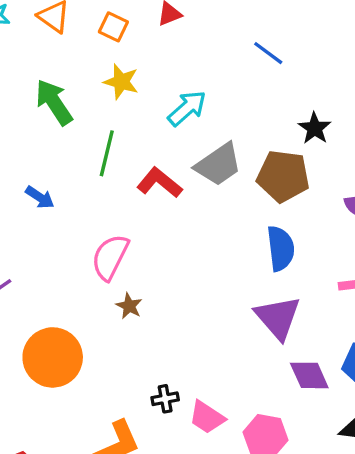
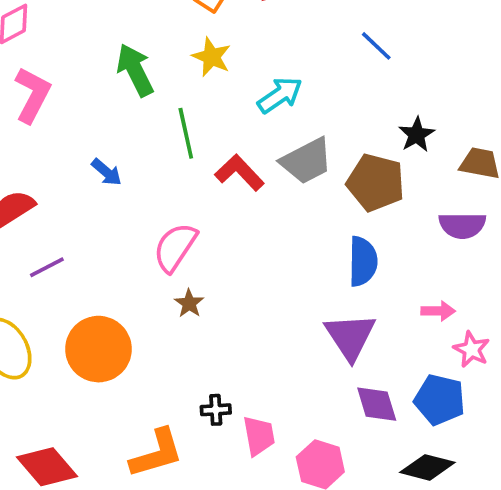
green line: (107, 153) -> (186, 133), turned -33
pink trapezoid: (207, 417) -> (259, 436), turned -141

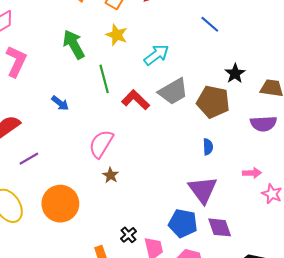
blue semicircle: (363, 261) -> (208, 147), size x0.6
blue pentagon: (440, 400) -> (183, 223), moved
black cross: (216, 410) -> (128, 235), turned -35

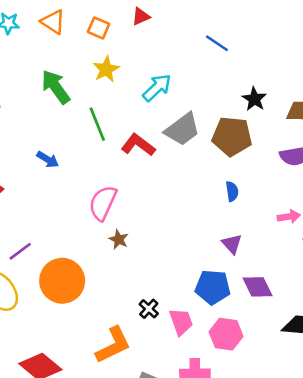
yellow star: (117, 35) -> (106, 69), turned 30
purple line: (29, 159) -> (20, 251), moved
purple triangle: (203, 190) -> (232, 244), size x0.6

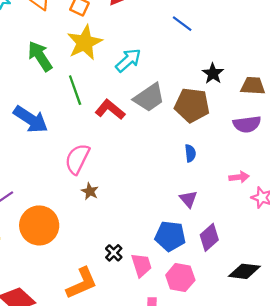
yellow star: (106, 69) -> (85, 43), size x1.5
blue arrow: (48, 160) -> (31, 119), size x1.8
purple diamond: (258, 287) -> (209, 237), turned 72

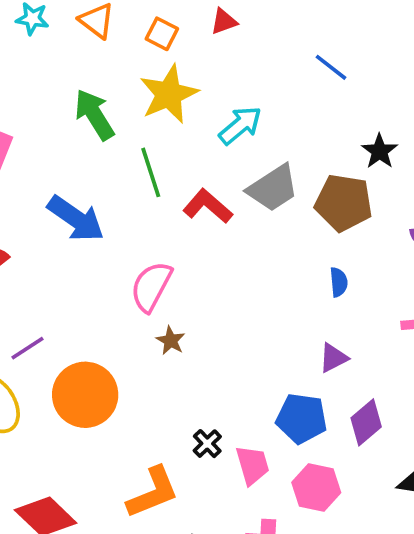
purple triangle: (188, 199) -> (333, 358), turned 42

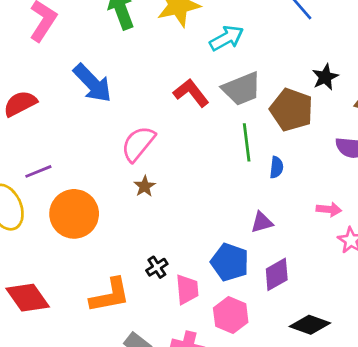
green line: (151, 172) -> (247, 142), moved

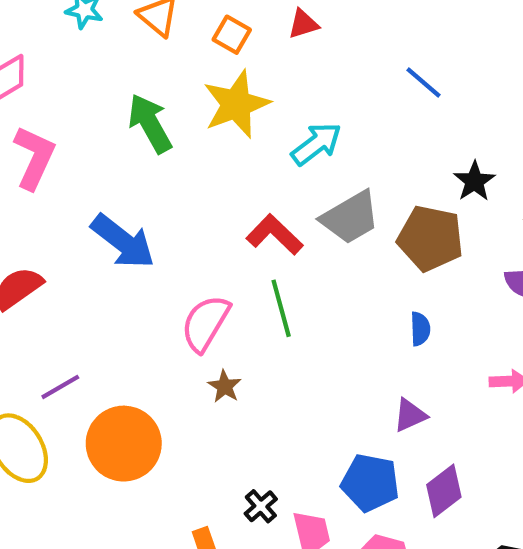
green line: (247, 142) -> (281, 308), moved

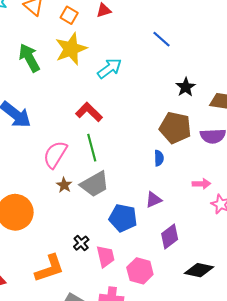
gray trapezoid: (350, 217) -> (95, 184), moved
brown pentagon: (430, 238) -> (175, 128), moved
blue pentagon: (370, 483) -> (123, 218), moved

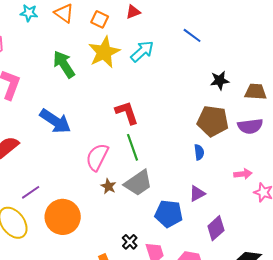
cyan arrow: (110, 68) -> (142, 51), moved
black star: (186, 87) -> (220, 80), turned 30
red L-shape: (89, 112) -> (127, 113), turned 32

